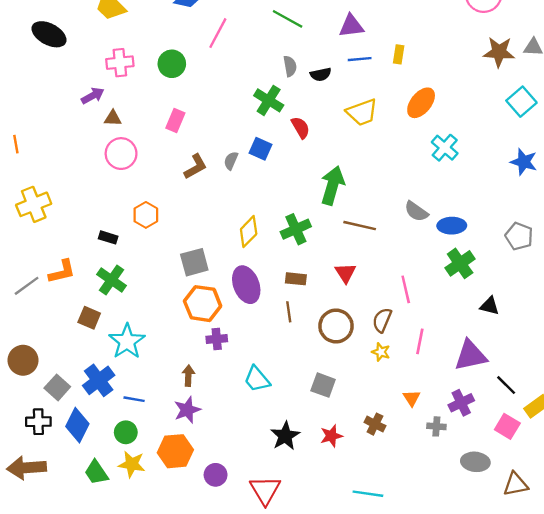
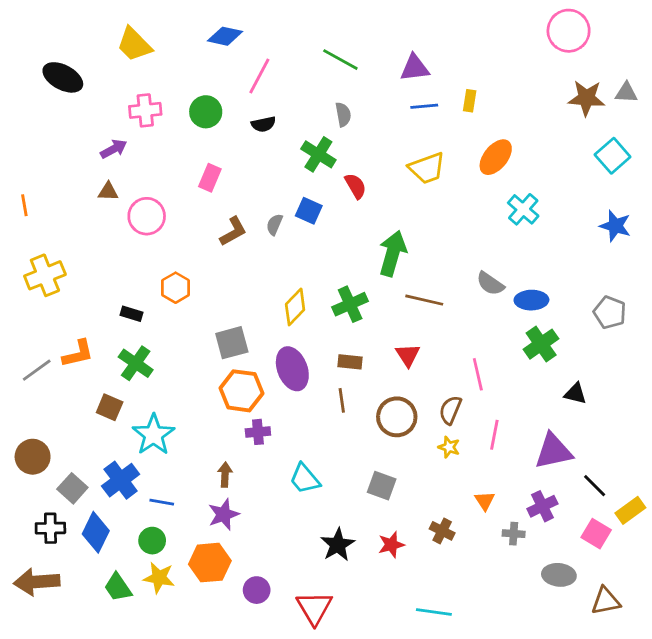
black semicircle: (321, 74) -> (263, 124), moved
brown triangle: (113, 118) -> (108, 191), moved

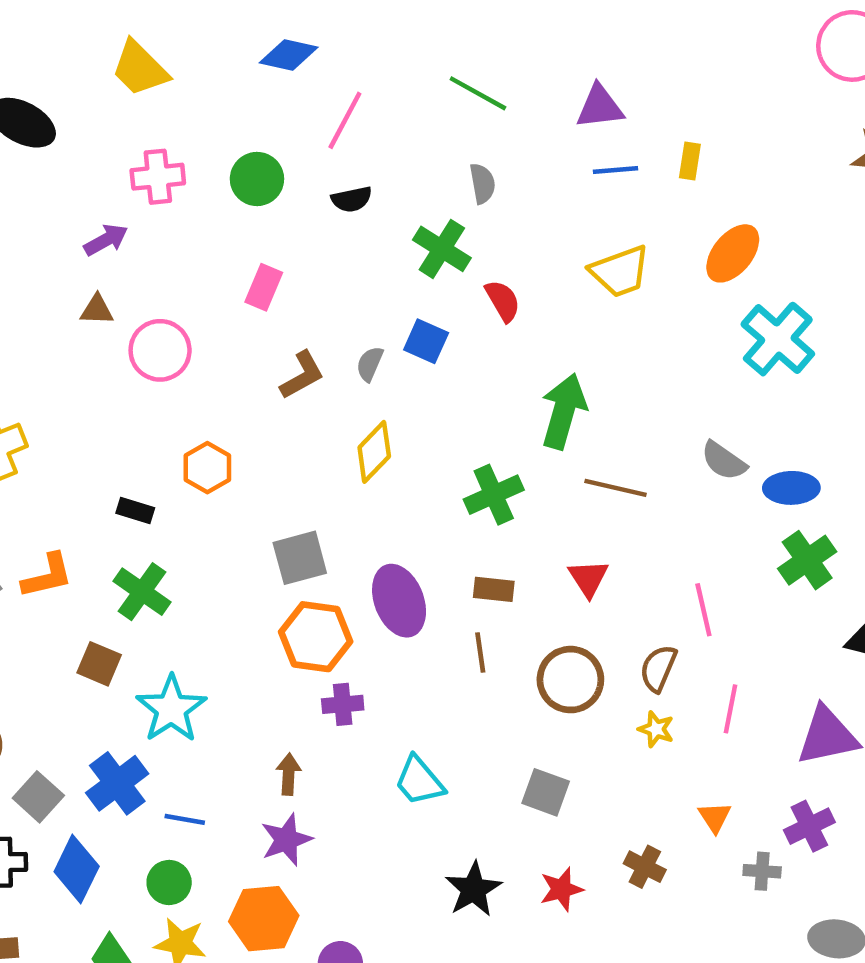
cyan cross: (523, 209) -> (778, 339), size x1.4
yellow diamond: (295, 307) -> (374, 452), moved

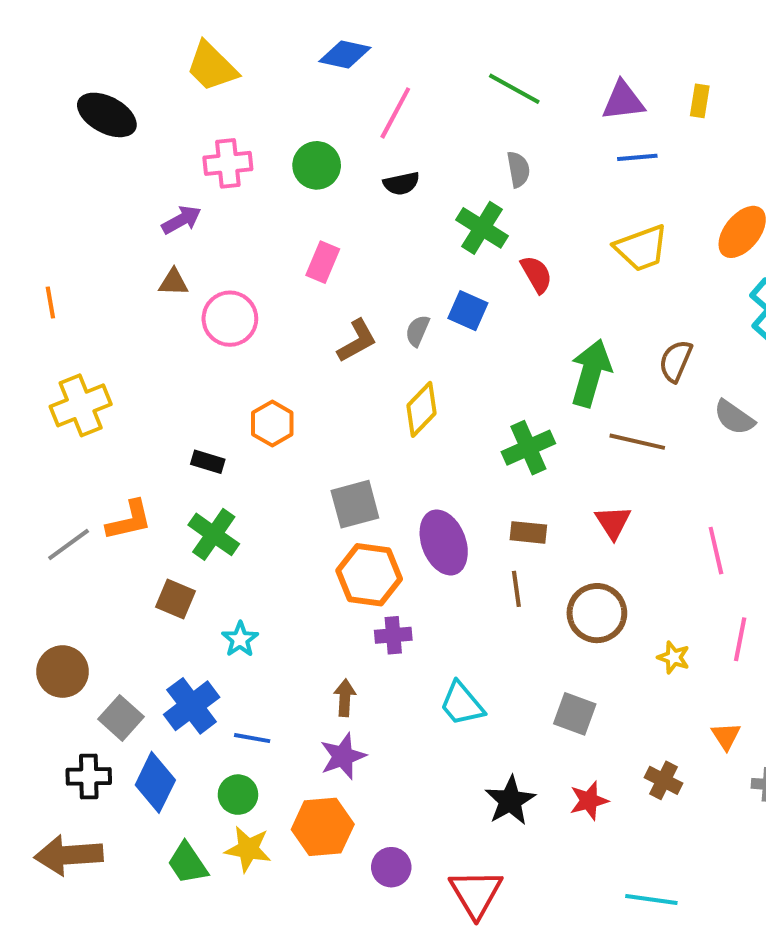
yellow rectangle: (690, 161) -> (700, 101), moved
brown semicircle: (658, 668) -> (676, 361), moved
cyan star: (171, 709) -> (240, 639), size x0.6

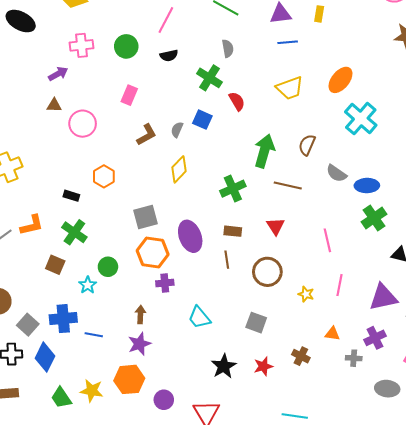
blue cross: (192, 706) -> (63, 319), turned 32
orange triangle: (726, 736) -> (332, 334), turned -49
green circle: (238, 795) -> (108, 267), moved

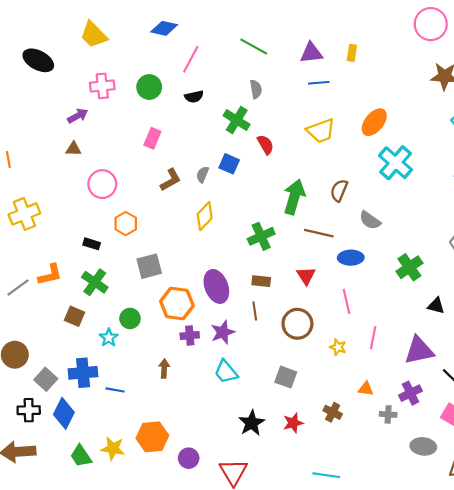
pink circle: (83, 124) -> (102, 184), moved
blue ellipse: (367, 186) -> (351, 258), moved
gray square: (146, 217) -> (149, 266), moved
pink line: (327, 240) -> (346, 301), moved
purple star: (139, 344) -> (223, 332), moved

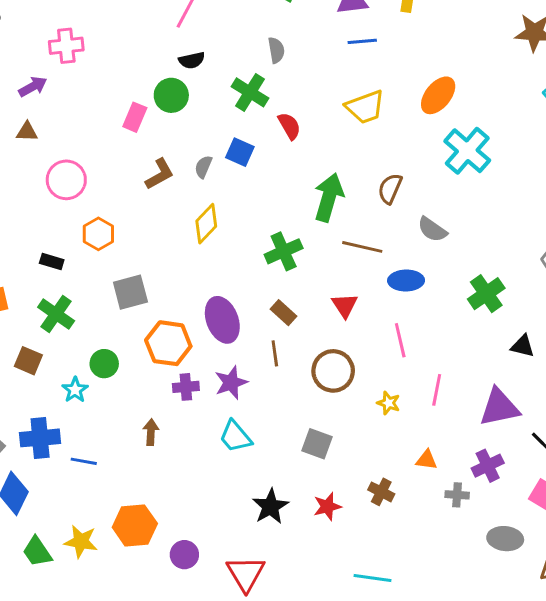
green circle: (149, 87) -> (171, 95), moved
brown rectangle: (261, 281) -> (284, 313), turned 36

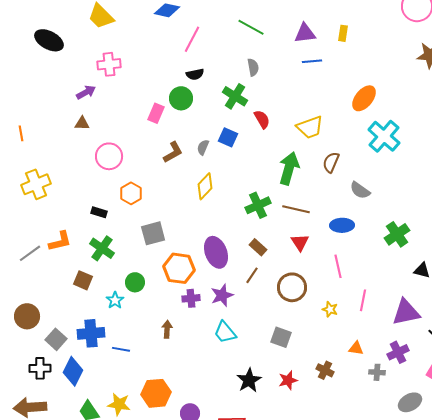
yellow trapezoid: (365, 107) -> (310, 127), moved
brown line: (362, 247) -> (296, 209), moved
brown line: (275, 353) -> (252, 275), turned 42
gray ellipse: (505, 539) -> (410, 402), turned -35

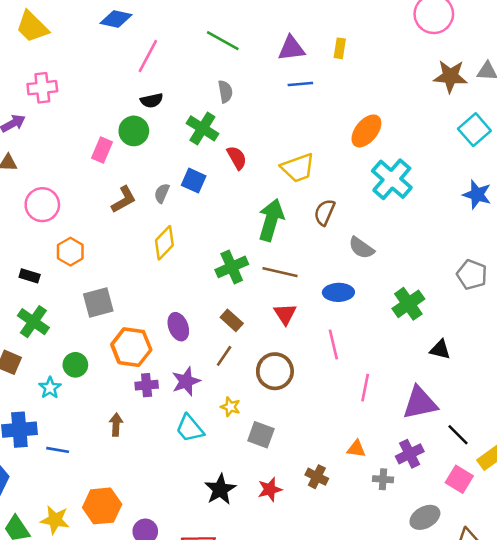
purple ellipse: (216, 252) -> (178, 327), size x0.7
yellow star: (330, 309) -> (230, 407), moved

